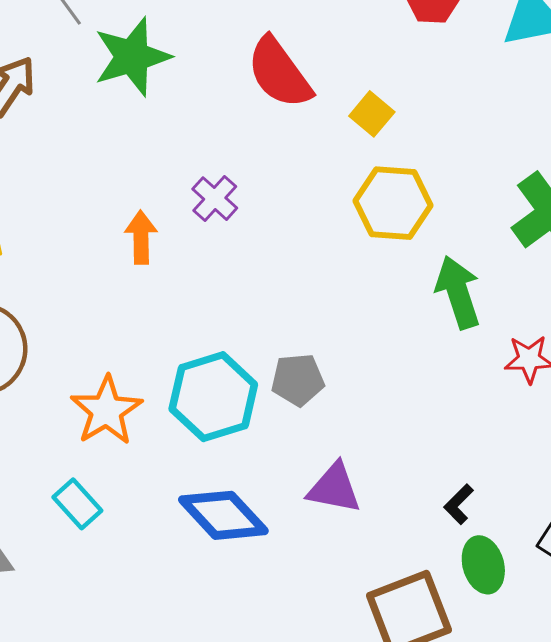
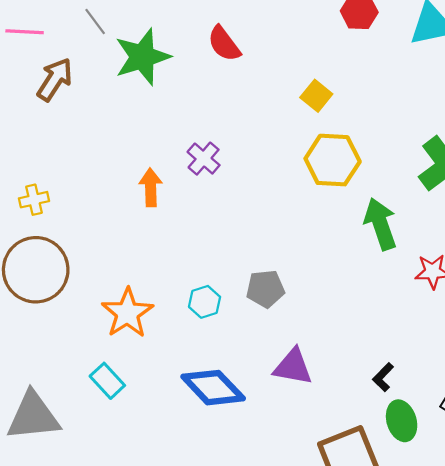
red semicircle: (279, 73) -> (224, 44), moved, size x0.7
cyan hexagon: (213, 397) -> (205, 302), size x0.5

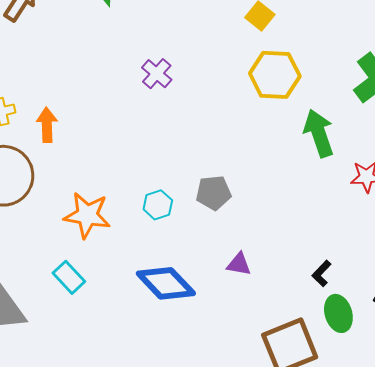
orange arrow: (151, 187) -> (47, 125), moved
orange star: (127, 313) -> (87, 215), turned -30
purple triangle: (293, 367) -> (239, 264), size x0.7

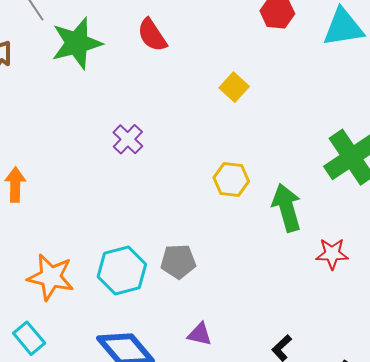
yellow hexagon: (275, 75) -> (231, 180), moved, size x0.7
cyan hexagon: (158, 205) -> (122, 271), size x1.6

